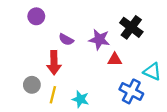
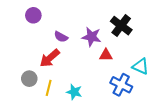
red arrow: (54, 63) -> (50, 58), turned 50

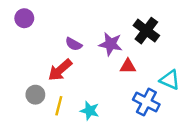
purple circle: (33, 15) -> (24, 18), moved

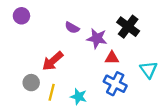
purple semicircle: (74, 44) -> (72, 28), moved
cyan triangle: (170, 80) -> (149, 70), turned 30
blue cross: (146, 102) -> (115, 84), moved

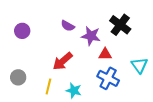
purple circle: (21, 16) -> (22, 31), moved
red arrow: (53, 61) -> (63, 61), moved
gray circle: (31, 83) -> (18, 77), moved

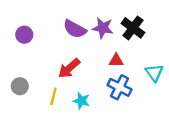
purple semicircle: (68, 26) -> (75, 29), size x1.5
purple star: (91, 36) -> (103, 28), moved

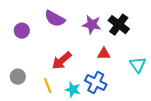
purple semicircle: (75, 29) -> (55, 19), moved
blue cross: (120, 87) -> (96, 83), moved
yellow line: (53, 96) -> (48, 86), turned -35

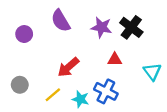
purple semicircle: (55, 19) -> (61, 21), turned 30
yellow line: (48, 86) -> (53, 95), turned 70

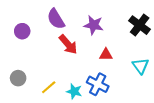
black cross: (131, 27) -> (140, 25), moved
red arrow: (68, 67) -> (68, 44), moved, turned -90

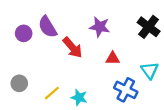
purple semicircle: (56, 19) -> (48, 27), moved
blue cross: (98, 84) -> (126, 90), moved

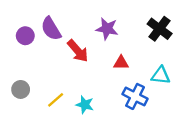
cyan triangle: (150, 70) -> (161, 75), turned -48

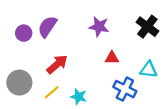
purple semicircle: (51, 29) -> (47, 27), turned 65
red arrow: (78, 51) -> (57, 64), moved, turned -90
gray circle: (21, 89) -> (19, 83), size x1.5

